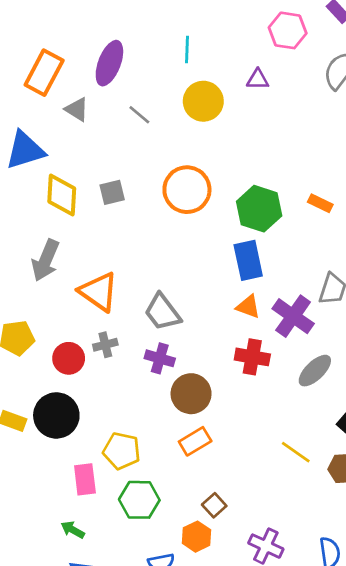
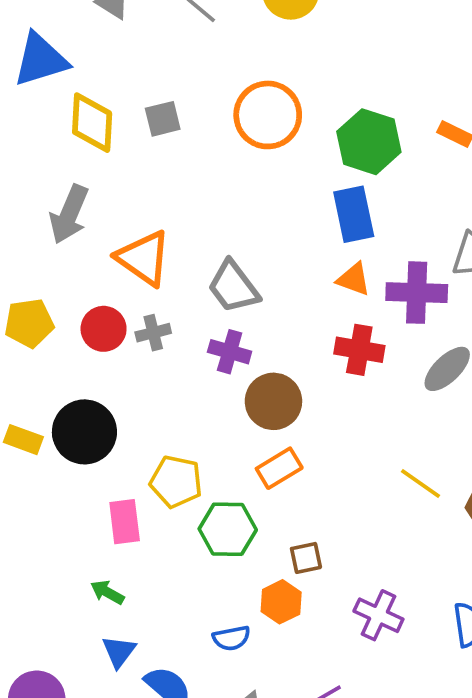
purple cross: (293, 316) -> (417, 293), turned -33
red circle: (69, 358) -> (104, 329), moved
green hexagon: (139, 500) -> (228, 529), moved
brown square: (214, 505) -> (306, 558), turned 30

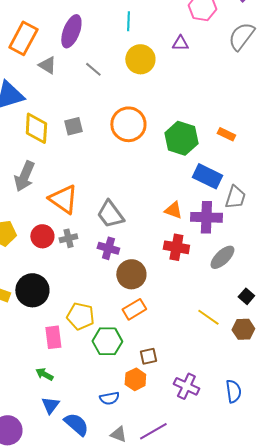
blue rectangle: (354, 214) -> (207, 176), moved, turned -52

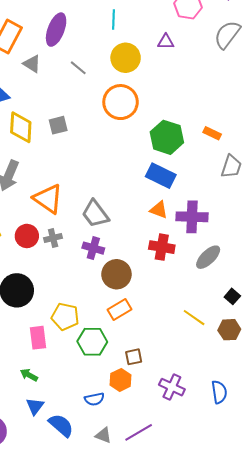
orange circle: (128, 124) -> (121, 102), moved
blue rectangle: (207, 176) -> (161, 176), moved
gray trapezoid: (235, 197) -> (231, 167), moved

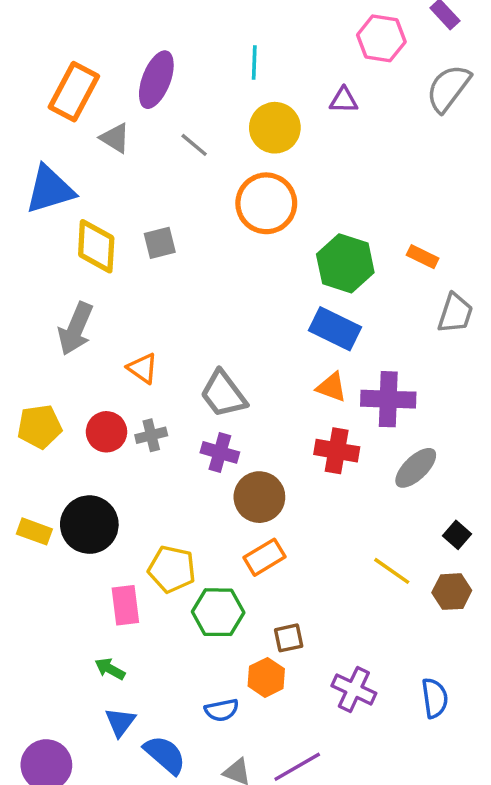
orange triangle: (48, 199) -> (143, 368), size x0.6

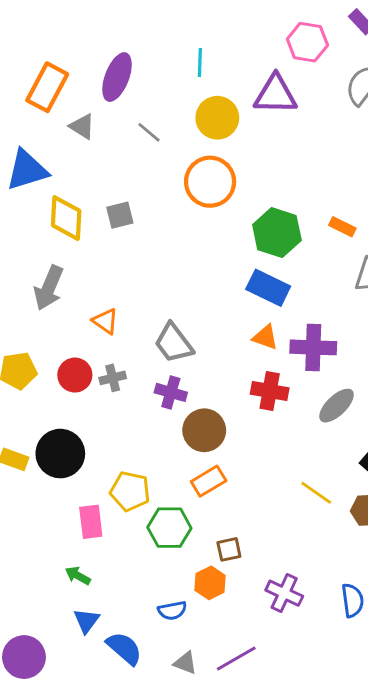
purple triangle: (344, 100) -> (275, 94), size x1.8

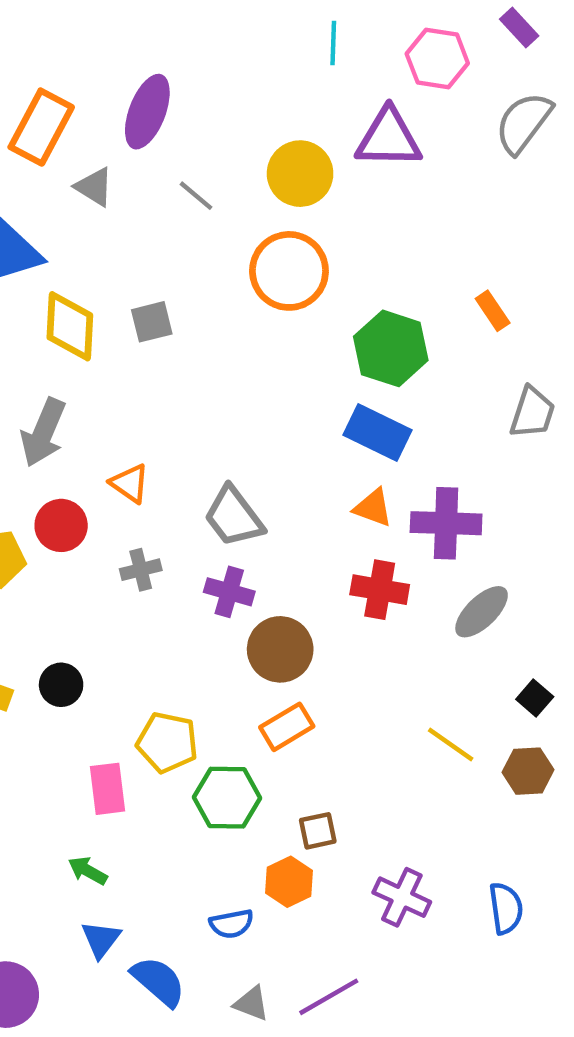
cyan line: (200, 63) -> (333, 43), moved
orange rectangle: (342, 227) -> (493, 311), moved, turned 30
red circle: (75, 375) -> (61, 525), moved
black circle: (60, 454) -> (61, 685), size x0.6

